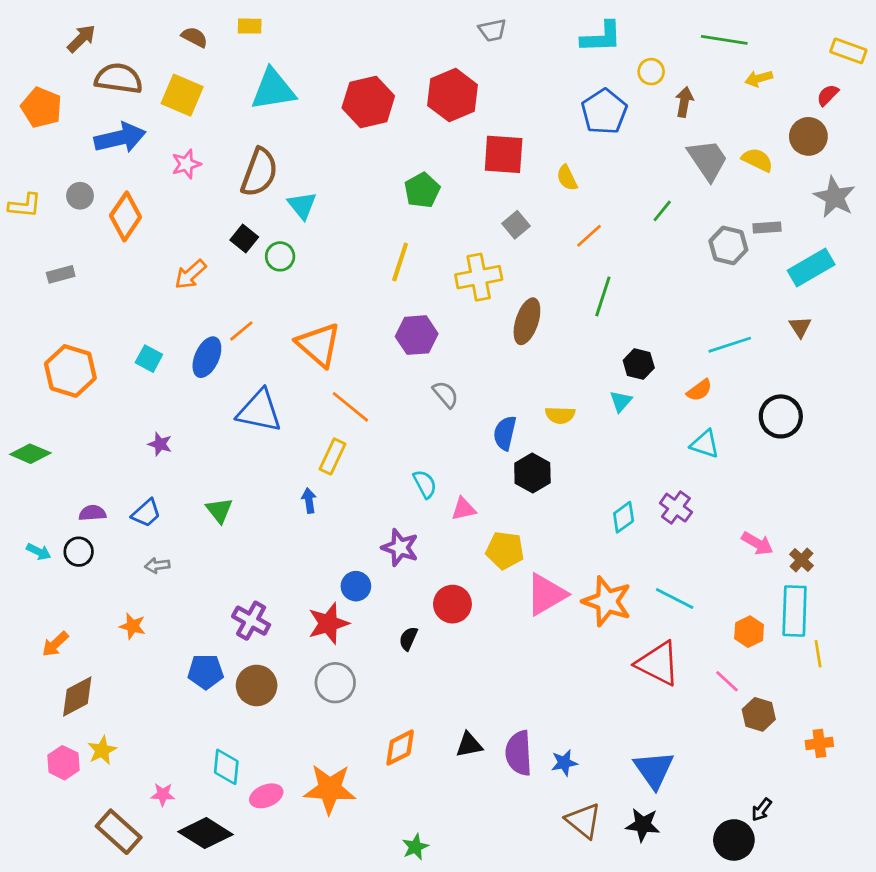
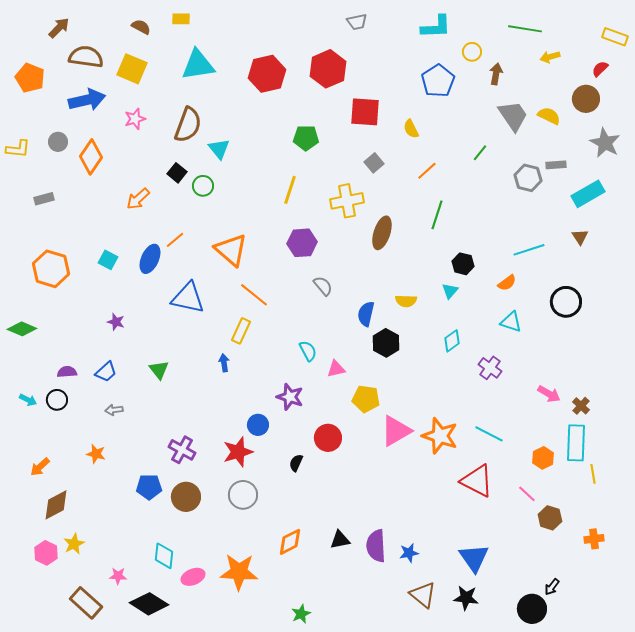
green pentagon: (422, 190) -> (306, 138), turned 30
cyan diamond: (624, 517) -> (452, 341), moved

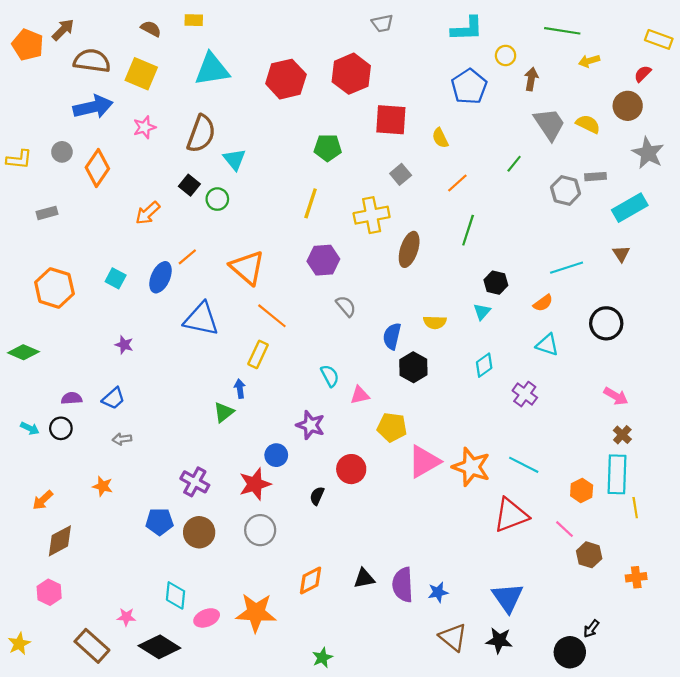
orange pentagon: (30, 78) -> (28, 45), moved
green triangle: (159, 370) -> (224, 412), moved, turned 30
pink arrow: (549, 394) -> (616, 396), moved
red triangle: (477, 481) -> (511, 515), turned -48
yellow star: (74, 544) -> (19, 644), moved

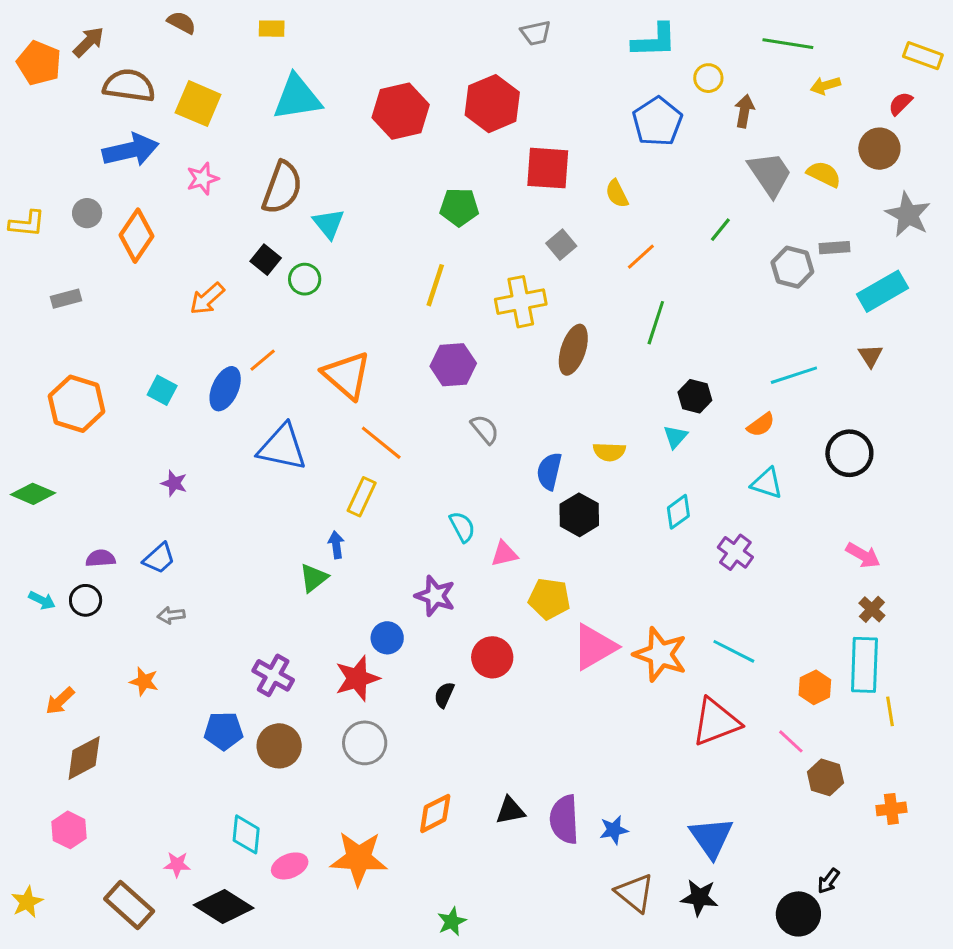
brown semicircle: (151, 29) -> (182, 23), moved

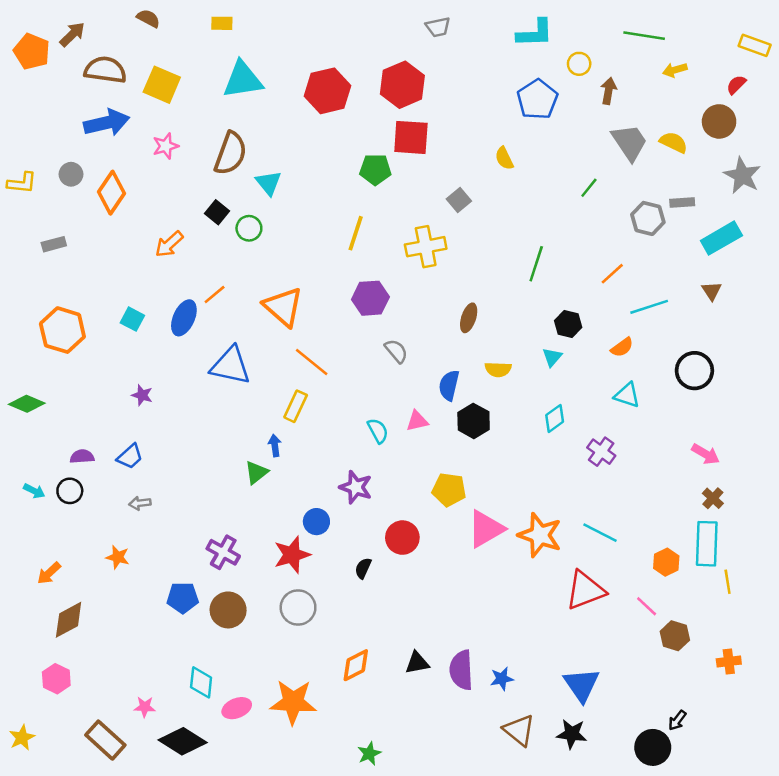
red square: (548, 168) -> (411, 137), moved
orange line: (641, 257) -> (612, 274), moved
brown ellipse: (573, 350) -> (469, 318), moved, size x0.7
pink triangle: (504, 554) -> (417, 421), moved

